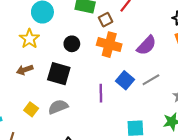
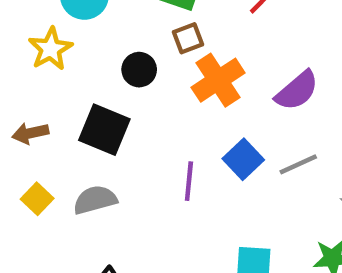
brown square: (106, 20) -> (188, 38), moved
orange cross: (109, 45) -> (218, 80), turned 35
brown arrow: (25, 70) -> (30, 133), moved

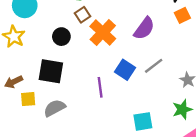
yellow square: (37, 199) -> (28, 99), moved, turned -35

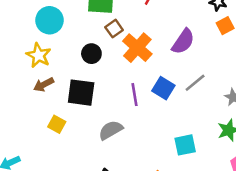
brown arrow: (14, 82) -> (44, 85), moved
purple line: (100, 87) -> (134, 95), moved
yellow square: (28, 99) -> (57, 124), turned 35
gray semicircle: (54, 108) -> (111, 130), moved

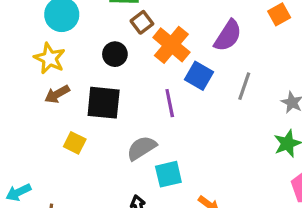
gray line: (195, 83) -> (244, 86), turned -30
blue square: (163, 88) -> (199, 76), moved
cyan square: (185, 145) -> (168, 174), moved

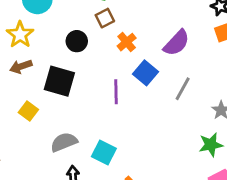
orange cross: (171, 45) -> (127, 42), size x0.6
gray semicircle: (142, 148) -> (64, 142), moved
cyan square: (168, 174) -> (104, 153), turned 30

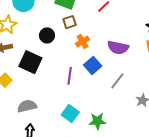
purple semicircle: (176, 43) -> (118, 47), turned 50
green star: (211, 145) -> (97, 121), moved
cyan square: (104, 153) -> (70, 113), moved

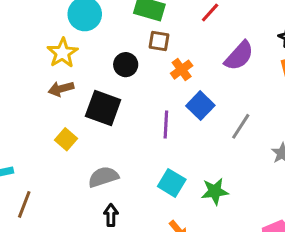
brown square: (70, 22) -> (159, 41), turned 32
purple semicircle: (118, 47) -> (239, 56), moved, turned -55

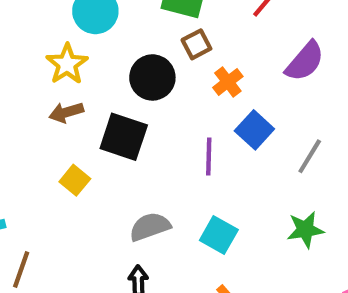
brown square: (159, 41) -> (196, 44), turned -35
black circle: (126, 65) -> (152, 77), size x1.4
gray semicircle: (103, 177) -> (150, 227), moved
green star: (215, 191) -> (305, 230), moved

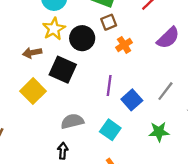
yellow star: (67, 64) -> (54, 29), moved
blue square: (254, 130) -> (132, 100), moved
yellow square: (75, 180) -> (33, 91), size x1.5

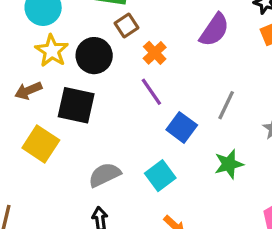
purple line: (109, 85) -> (151, 92), moved, turned -30
cyan square: (110, 130) -> (160, 176), turned 30

